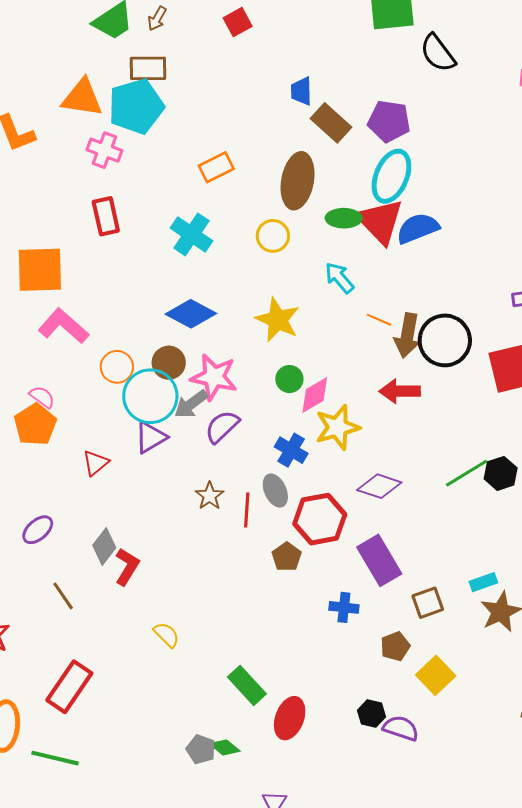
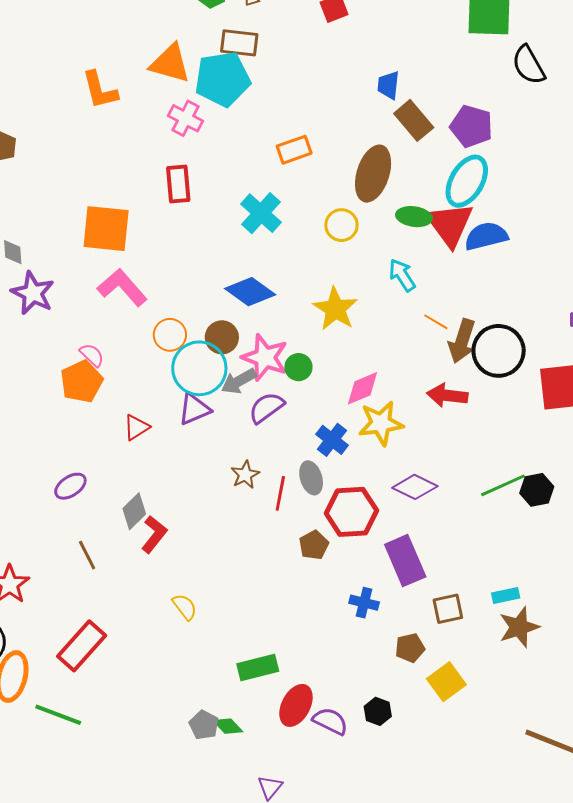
green circle: (289, 379) -> (298, 367), moved
green rectangle: (247, 685) -> (258, 668), turned -69
purple semicircle: (401, 728) -> (330, 721), moved

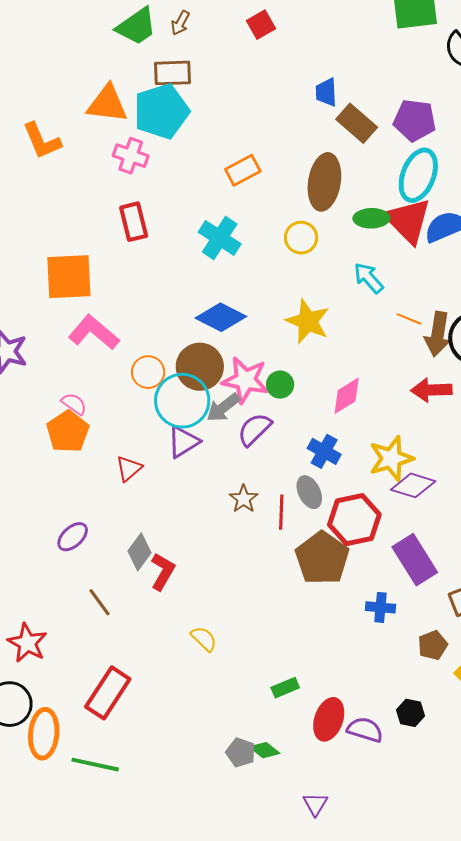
brown circle: (222, 337) -> (200, 367), size x1.4
yellow star: (381, 423) -> (391, 459), moved
brown pentagon: (314, 545) -> (322, 558), size x1.8
green rectangle: (258, 668) -> (285, 688), size x0.7

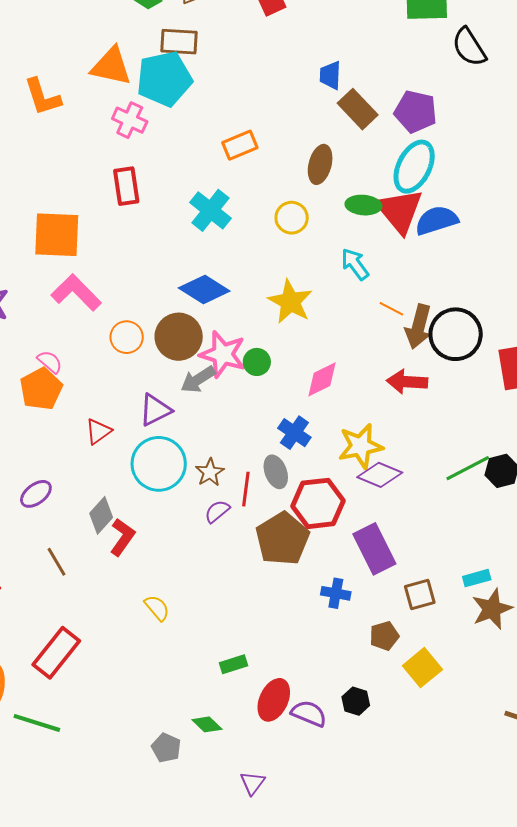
brown ellipse: (324, 182) -> (320, 164), size x0.7
cyan circle: (182, 401) -> (159, 464), moved
purple semicircle: (255, 429) -> (217, 511), moved, size x0.7
gray pentagon: (241, 753) -> (166, 748), moved

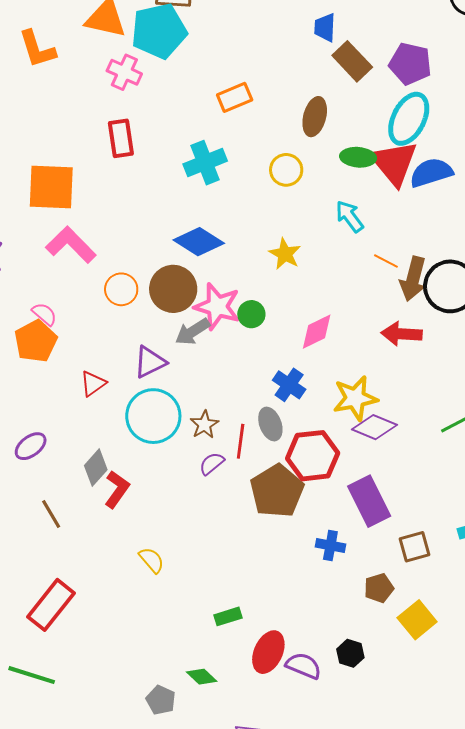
cyan cross: (210, 210) -> (205, 163), turned 30
yellow star: (290, 302) -> (285, 254), size x0.7

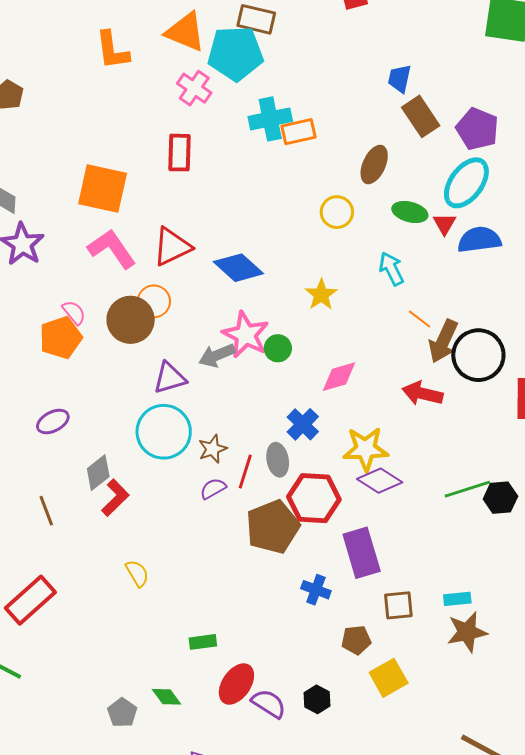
cyan cross: (205, 163) -> (270, 119), moved
red triangle: (394, 163) -> (444, 224), size x0.5
brown circle: (173, 289) -> (131, 320), moved
red triangle: (93, 384) -> (172, 247), moved, size x1.5
purple ellipse: (31, 446) -> (53, 421), moved

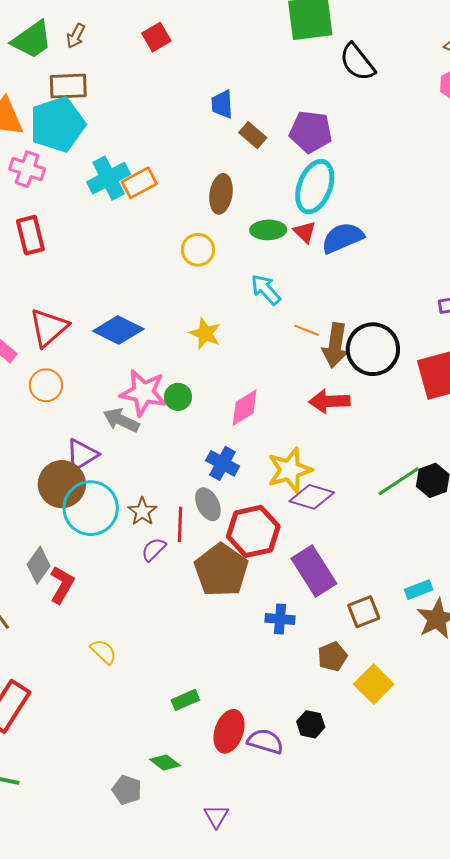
brown rectangle: (421, 116) -> (253, 135), size x0.7
brown circle: (131, 320) -> (62, 484), moved
gray arrow: (217, 355) -> (121, 420), turned 63

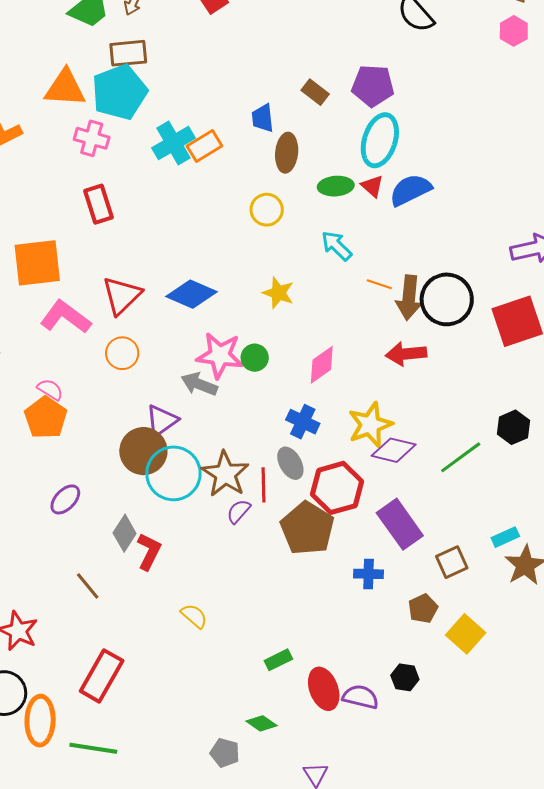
blue trapezoid: (222, 104) -> (263, 118), moved
green line: (399, 481) -> (461, 457), moved
brown star: (142, 511) -> (225, 474), size x1.6
red ellipse: (229, 731) -> (324, 689), turned -36

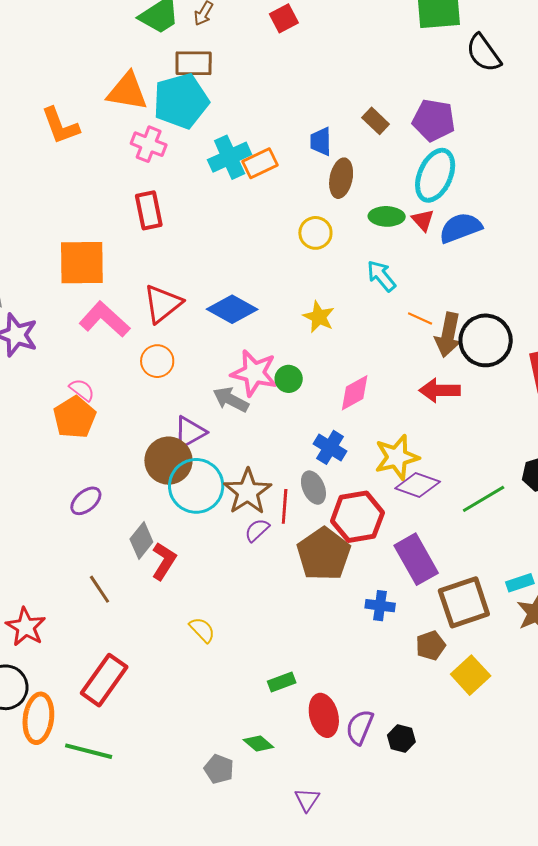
brown square: (452, 562) -> (464, 602), size x1.6
black hexagon: (405, 677) -> (401, 739), moved
purple semicircle: (360, 697) -> (360, 727), turned -87

